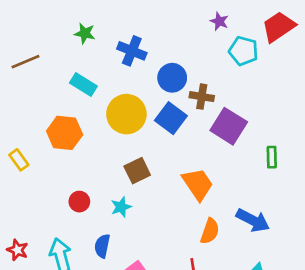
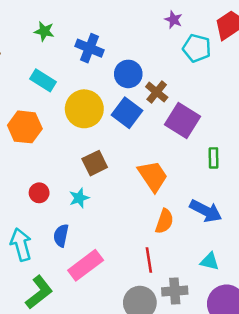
brown cross: (202, 97) -> (157, 92), turned 30
green rectangle: (272, 157) -> (214, 158), moved

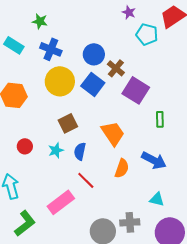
green star: (44, 31) -> (40, 21), moved
blue cross: (89, 48) -> (51, 49), moved
cyan rectangle: (43, 80) -> (14, 45), moved
blue semicircle: (61, 235) -> (80, 151), moved
red line: (149, 260) -> (86, 180), moved, turned -36

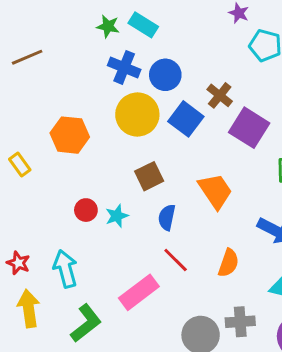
cyan rectangle: (14, 45) -> (143, 25), moved
blue circle: (94, 54) -> (165, 75), moved
cyan star: (56, 150) -> (117, 216), moved
orange semicircle: (122, 168) -> (228, 263), moved

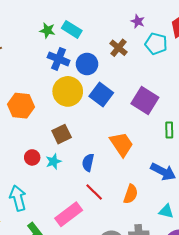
brown cross: (220, 95) -> (118, 48), moved
brown square: (149, 176) -> (62, 134), moved

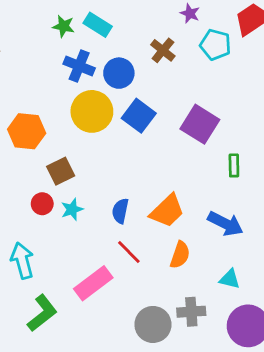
brown square: (62, 134) -> (61, 171), moved
orange trapezoid: (122, 144) -> (167, 211), moved, turned 80

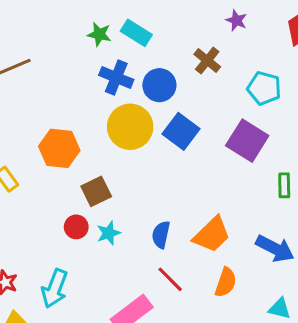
cyan pentagon: (215, 45) -> (264, 88), moved
cyan arrow: (22, 261) -> (55, 289), turned -144

